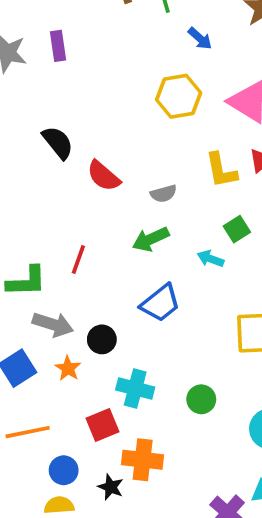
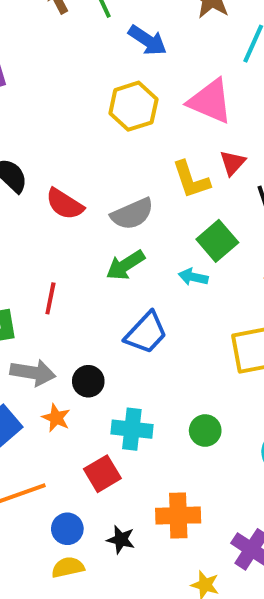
blue arrow: (200, 38) -> (147, 40), size x1.4
gray semicircle: (164, 194) -> (132, 214), size x1.5
green square: (237, 229) -> (217, 241), size x1.4
orange cross: (143, 460) -> (178, 516), moved

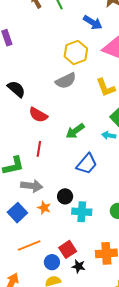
blue arrow: (147, 40) -> (93, 22), moved
red semicircle: (65, 204) -> (38, 115), moved
gray semicircle: (132, 214) -> (66, 81), moved
black circle: (88, 381) -> (65, 196), moved
red square: (102, 474) -> (68, 249), moved

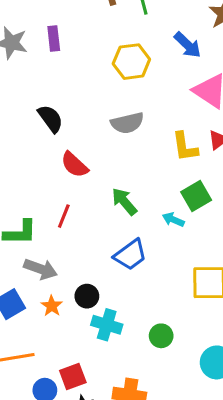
yellow hexagon: (76, 52) -> (131, 62), moved
green arrow: (75, 131) -> (124, 202), turned 72

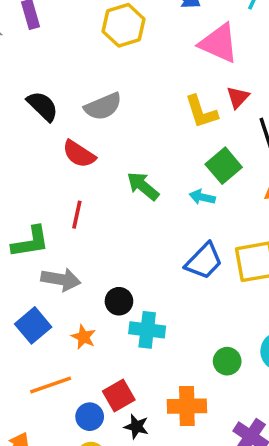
gray semicircle: (127, 123) -> (103, 106), moved
blue trapezoid: (130, 255) -> (204, 261), moved
orange star: (52, 306) -> (84, 337), moved
green circle: (161, 336) -> (227, 361), moved

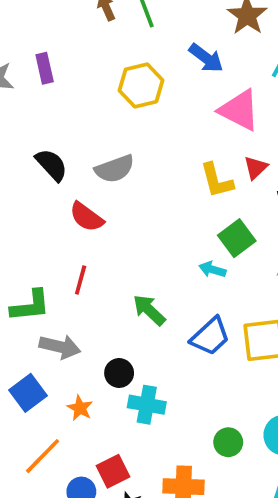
green arrow: (143, 186) -> (149, 310), moved
orange line: (51, 385) -> (43, 456), turned -30

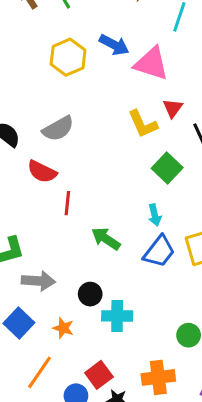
blue arrow: (206, 58) -> (114, 45), moved
cyan arrow: (212, 270) -> (155, 215), moved, turned -110
red line: (81, 280) -> (67, 203), moved

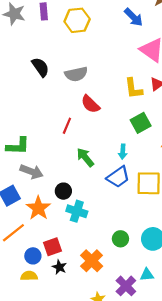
blue arrow: (114, 45) -> (134, 17), moved
yellow hexagon: (68, 57) -> (77, 20), moved
red semicircle: (42, 172) -> (90, 104), moved
orange star: (63, 328) -> (38, 208), size x1.6
orange cross: (158, 377) -> (92, 261), turned 35

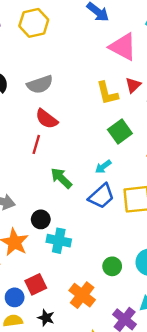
red semicircle: (90, 104) -> (47, 119), moved
cyan arrow: (123, 152) -> (103, 167), turned 56
black star: (59, 267) -> (46, 318), moved

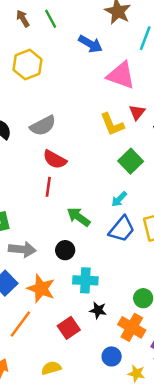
black circle: (41, 219) -> (65, 250), moved
orange cross: (82, 295) -> (132, 327), moved
blue circle: (15, 297) -> (112, 356), moved
black star: (46, 318) -> (98, 310), moved

